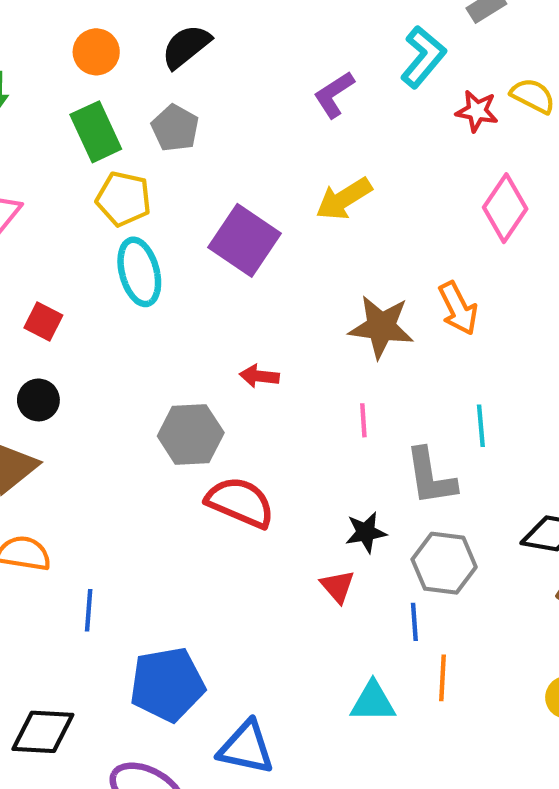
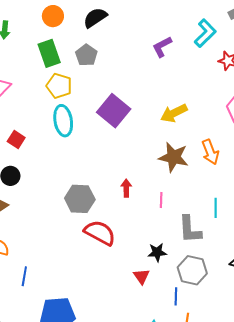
yellow arrow: (344, 199) -> (174, 113), moved
red arrow: (259, 376) -> (126, 188), moved, turned 78

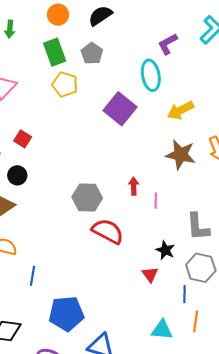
cyan ellipse: (63, 121) -> (151, 75), moved
pink line: (161, 200) -> (156, 201), moved
black star: (157, 252) -> (165, 250), turned 30

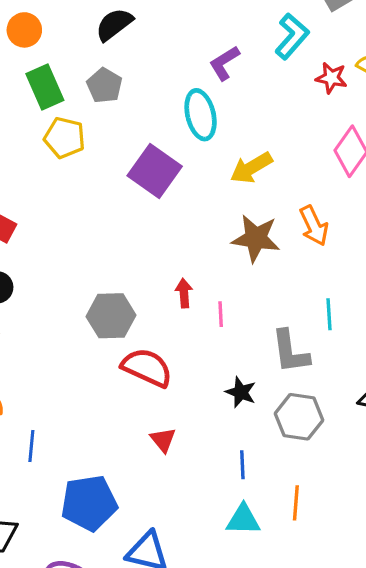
orange circle: (58, 15) -> (24, 30), moved
red triangle: (150, 274) -> (163, 440), moved
blue line: (185, 294) -> (242, 465), moved

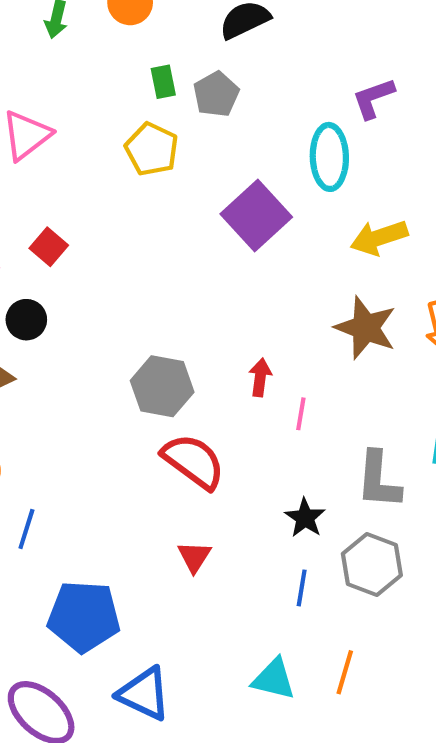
green rectangle: (45, 87) -> (163, 82), moved, size x0.6
blue line: (242, 465) -> (302, 588), moved

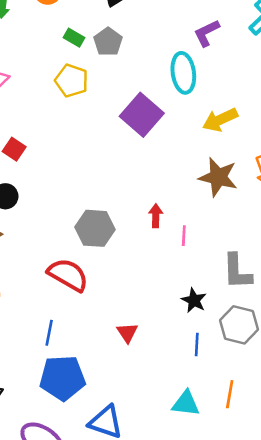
green rectangle: (163, 82) -> (74, 38), turned -42
red semicircle: (193, 461) -> (68, 275), moved
blue line: (26, 529) -> (49, 333), moved

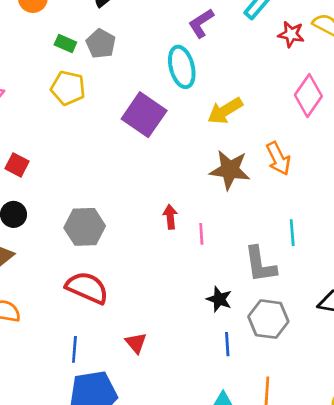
gray hexagon: (95, 228) -> (85, 227), moved
red triangle: (127, 333) -> (136, 343), moved

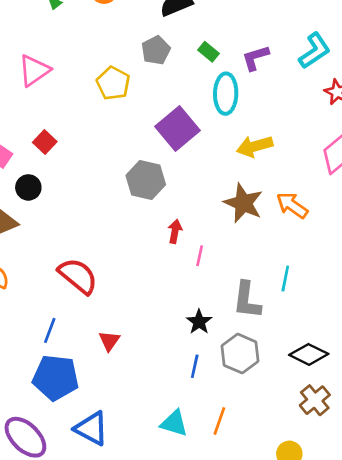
green rectangle: (65, 44) -> (209, 52), moved
orange arrow: (278, 158) -> (292, 205), turned 136
gray hexagon: (85, 227) -> (146, 180), moved

